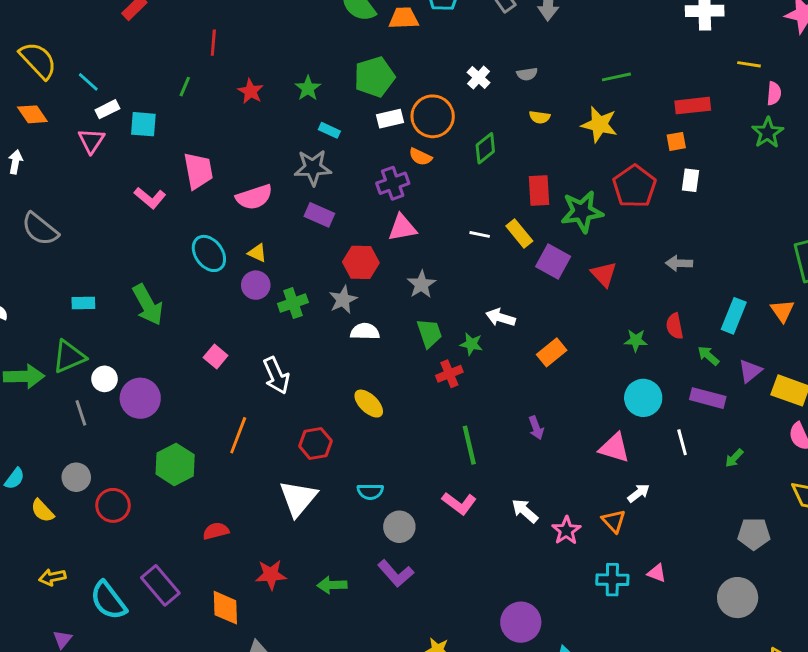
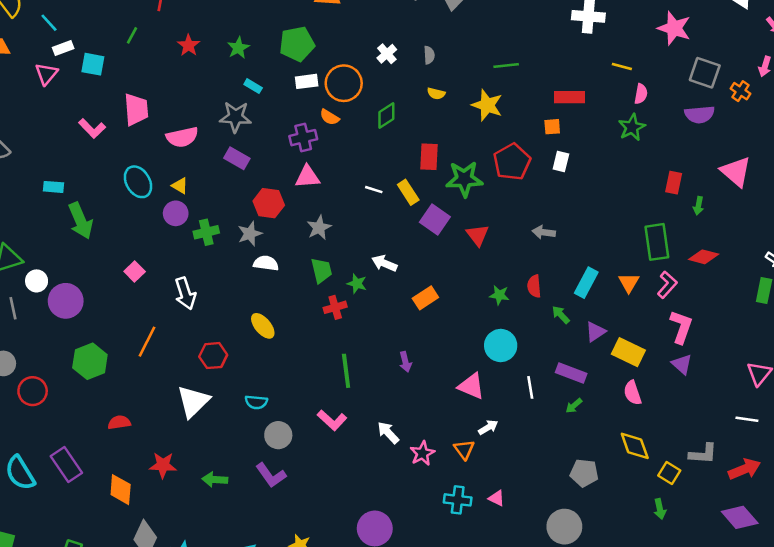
gray semicircle: (527, 74) -> (429, 55), turned -90
cyan rectangle: (83, 303) -> (53, 187), moved
purple rectangle: (708, 398) -> (571, 373), moved

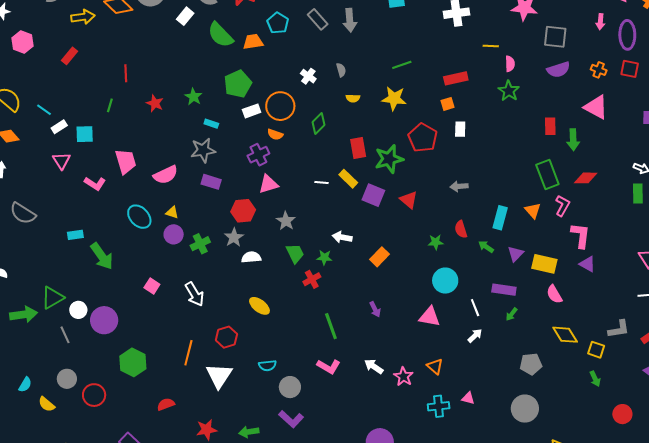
pink triangle: (46, 74) -> (61, 161), moved
orange cross: (740, 91) -> (599, 70), moved
green arrow: (698, 206) -> (573, 140), size x1.5
orange line: (147, 342) -> (188, 353), moved
white arrow: (488, 427) -> (475, 336), moved

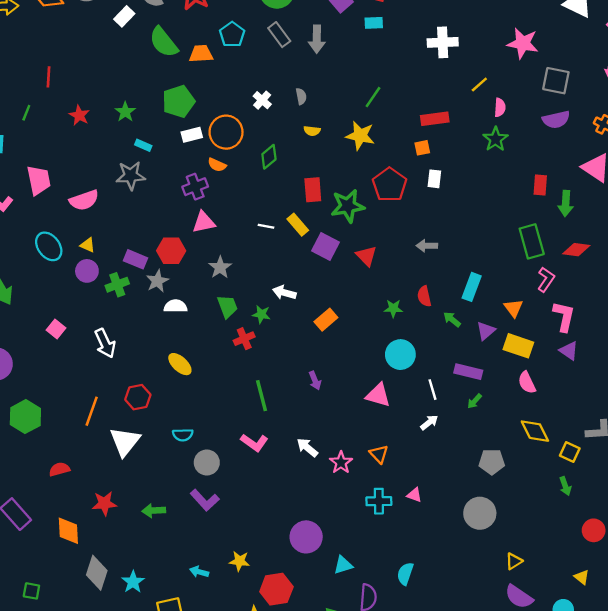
yellow line: (491, 46) -> (479, 85), turned -49
green line: (402, 65) -> (373, 97), turned -42
purple rectangle: (211, 182) -> (136, 259), moved
orange triangle: (533, 211) -> (513, 308), moved

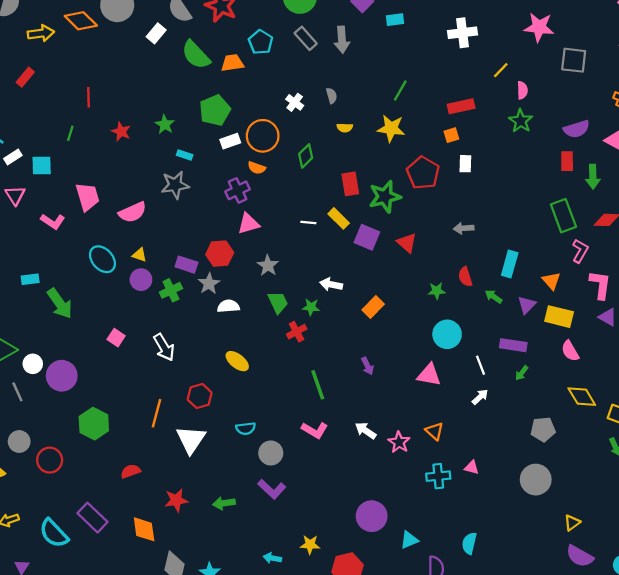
purple semicircle: (556, 120) -> (577, 129), moved

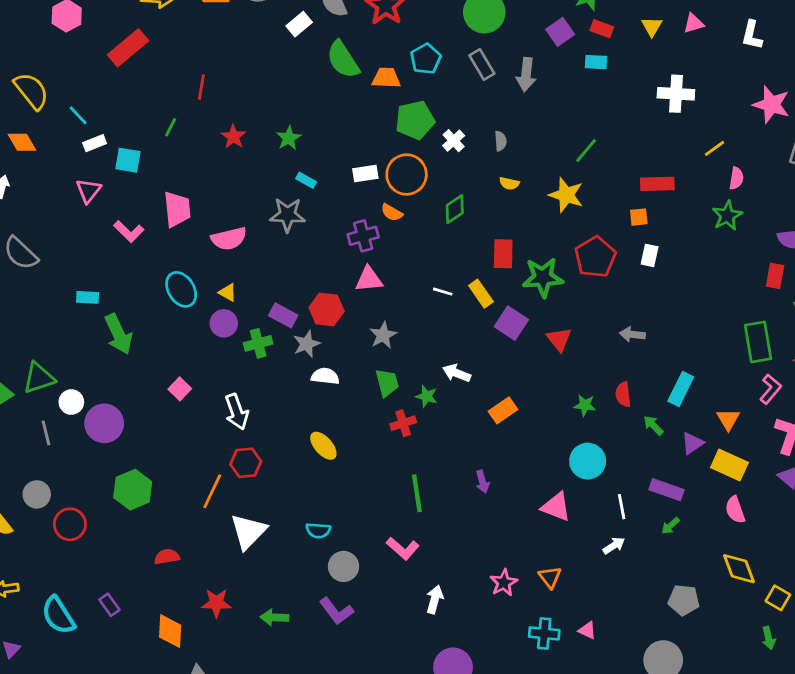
red rectangle: (25, 77) -> (128, 48), size x1.6
green pentagon: (215, 110) -> (415, 120), moved
red hexagon: (200, 396) -> (246, 463), moved
white arrow: (366, 431) -> (435, 599), moved, turned 60
purple rectangle: (92, 518) -> (109, 605), size x0.6

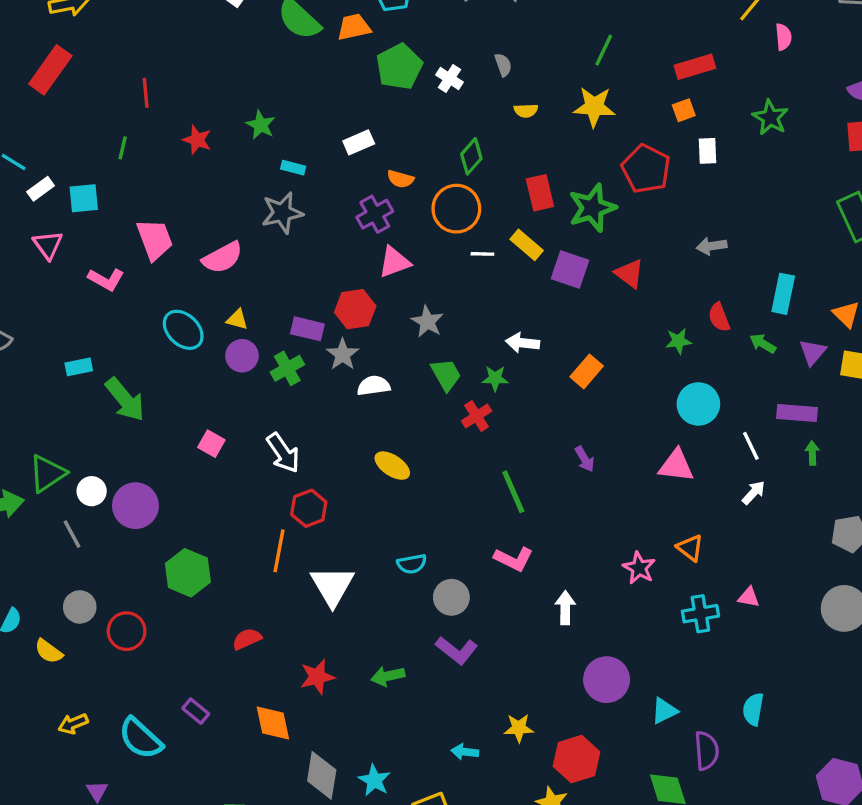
orange circle: (407, 175) -> (456, 209), moved
green star: (727, 216) -> (770, 117), moved
green arrow: (670, 526) -> (812, 453), turned 144

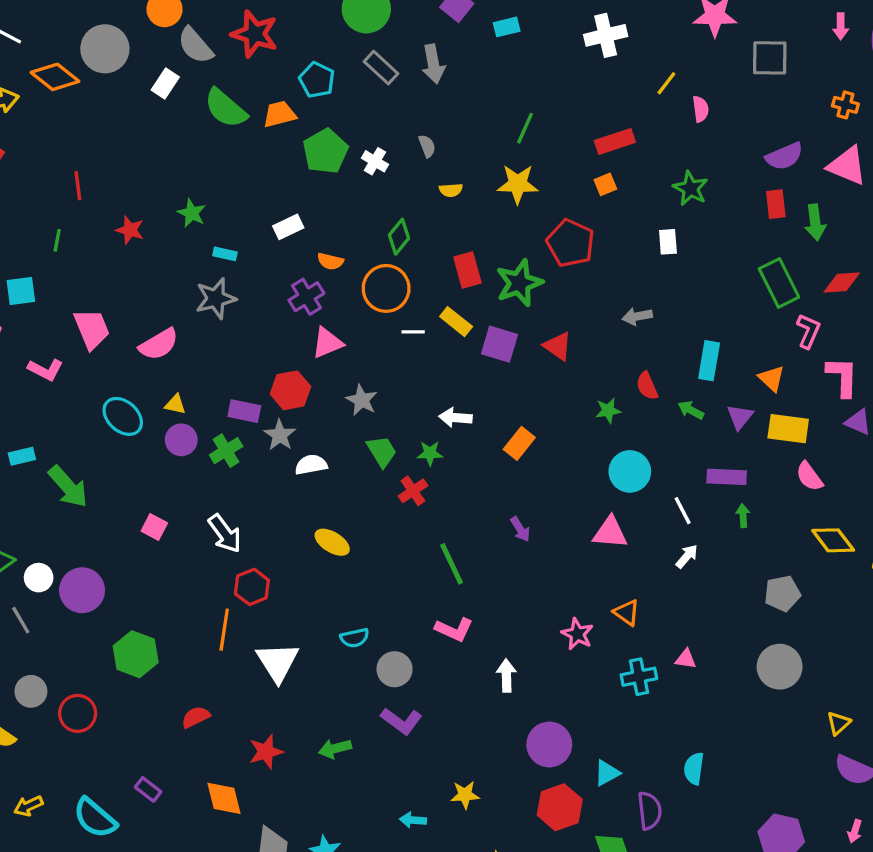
white rectangle: (708, 151) -> (668, 242), moved
red hexagon: (577, 759) -> (560, 807), moved

